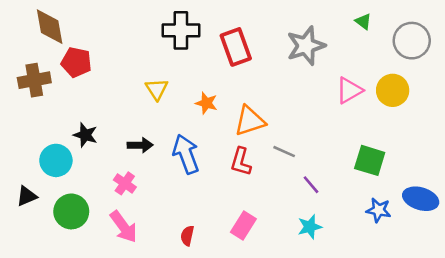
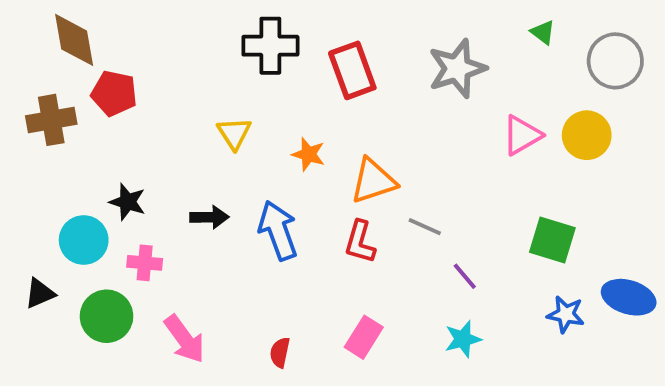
pink cross: (125, 183) -> (145, 263), moved, turned -30

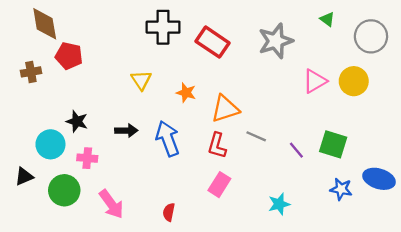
red rectangle: (352, 70) -> (212, 42), turned -36
brown cross: (51, 120) -> (31, 72), size x0.7
purple line: (465, 276) -> (296, 150), moved
pink rectangle: (364, 337) -> (219, 185), moved

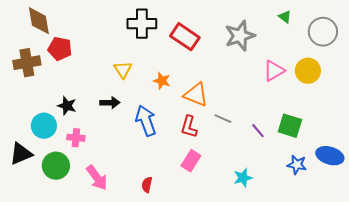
brown cross: (31, 72) -> (27, 63), size x1.5
orange triangle: (225, 109) -> (196, 95), turned 40
black arrow: (126, 131) -> (110, 103), moved
black triangle: (24, 177) -> (21, 154), size x1.4

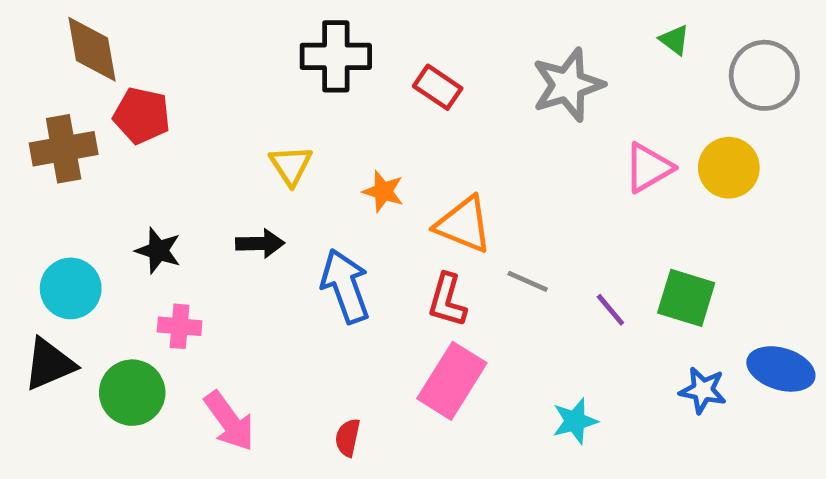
red rectangle: (185, 37) -> (438, 87), size x0.7
cyan circle: (44, 126) -> (71, 288), moved
pink rectangle: (191, 161) -> (452, 381), size x1.4

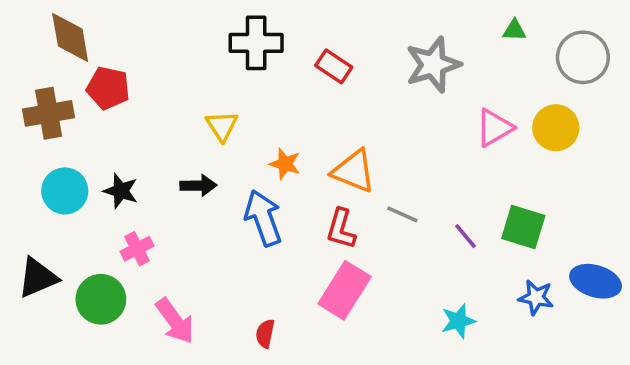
green triangle: (674, 40) -> (514, 30), turned -35
orange star: (383, 191) -> (285, 164), moved
cyan circle: (71, 288) -> (65, 191), moved
pink cross: (180, 326) -> (137, 249), turned -32
cyan star: (575, 421) -> (458, 321), moved

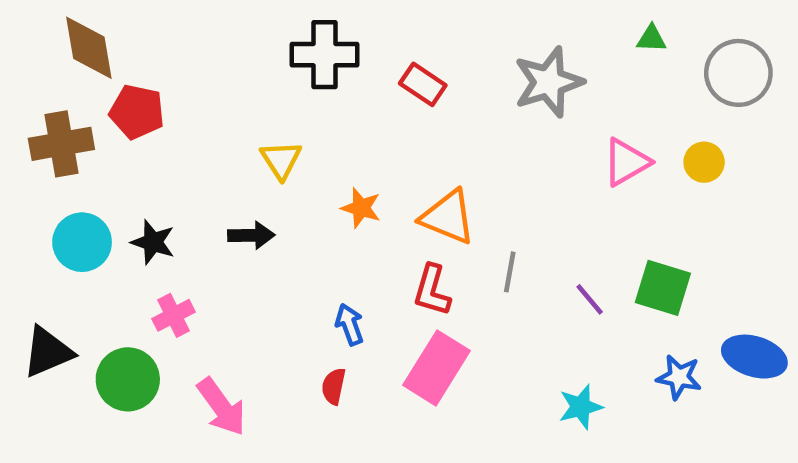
yellow circle: (556, 128) -> (704, 162), size x0.7
gray line: (402, 214) -> (510, 272), turned 76
blue arrow: (263, 218) -> (350, 325), moved, size x0.6
red semicircle: (265, 334) -> (334, 386), moved

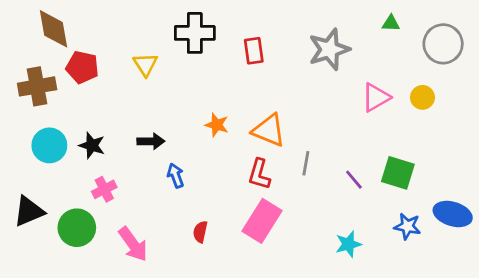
red rectangle: (423, 84) -> (254, 51), turned 48
yellow triangle: (281, 160) -> (145, 64), moved
blue arrow: (350, 325) -> (176, 176), moved

